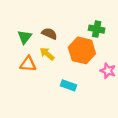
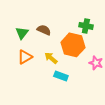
yellow arrow: (47, 54) -> (51, 58), moved
orange triangle: (28, 64) -> (25, 57), turned -35

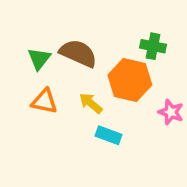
brown semicircle: (44, 30) -> (78, 53), size x1.5
orange triangle: (25, 57) -> (44, 101), turned 42

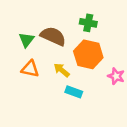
green cross: (153, 46) -> (88, 23), moved

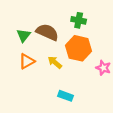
orange triangle: (30, 69) -> (27, 61), turned -42
cyan rectangle: (74, 92) -> (66, 96), moved

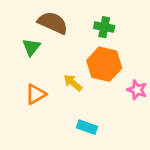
brown semicircle: (47, 32) -> (53, 23), moved
orange triangle: (27, 61) -> (36, 94), moved

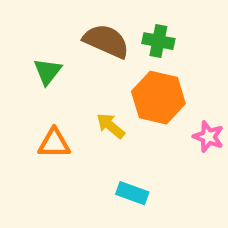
brown semicircle: (53, 23) -> (106, 41), moved
orange triangle: (36, 94) -> (54, 143), turned 30

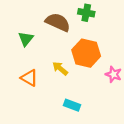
green cross: (158, 41) -> (86, 13), moved
orange triangle: (54, 143) -> (29, 78), turned 30

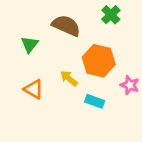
green cross: (86, 13) -> (111, 15), moved, turned 35
cyan rectangle: (72, 105) -> (95, 101), moved

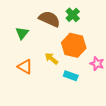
green cross: (111, 15) -> (73, 15), moved

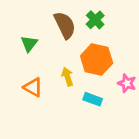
brown semicircle: (49, 19) -> (65, 25), turned 40
yellow arrow: (51, 59) -> (67, 77), turned 32

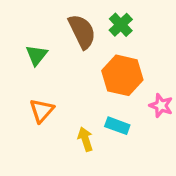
yellow arrow: (67, 77) -> (85, 139), moved
orange triangle: (33, 87) -> (42, 111), turned 42

